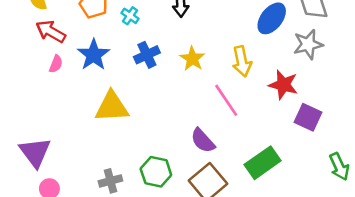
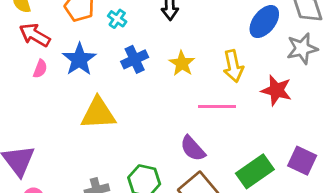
pink line: (226, 100) -> (217, 107), turned -56
purple square: (308, 117) -> (302, 161), moved

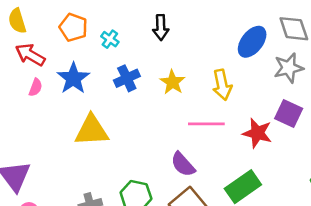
red star: (276, 90) -> (257, 133), moved
purple square: (302, 161) -> (289, 114), moved

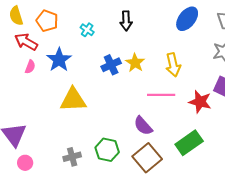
orange pentagon: (73, 27) -> (47, 21), moved
blue ellipse: (252, 42) -> (187, 19), moved
blue cross: (127, 78) -> (111, 65), moved

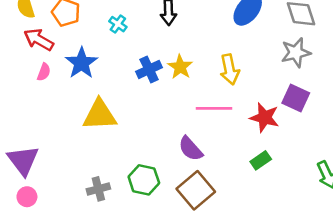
green rectangle: (189, 143) -> (261, 160), moved, size x0.6
pink circle: (25, 163) -> (27, 197), moved

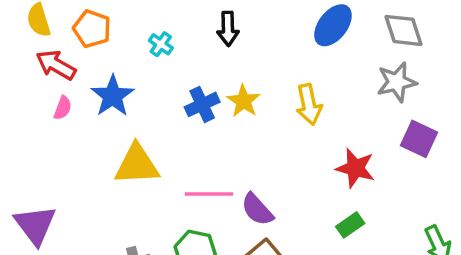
purple square: (296, 98) -> (419, 139), moved
pink line: (214, 108) -> (209, 194), moved

